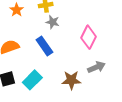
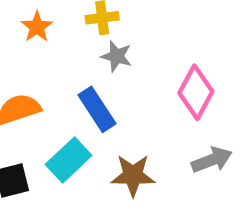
cyan rectangle: (32, 80) -> (69, 160), moved
brown star: (71, 80) -> (133, 175), moved

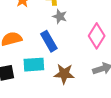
cyan rectangle: (69, 160) -> (34, 65), turned 36

